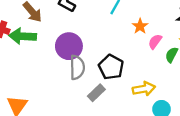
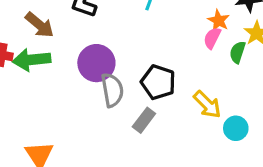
orange star: (140, 26) -> (219, 20), moved
yellow arrow: (144, 89) -> (207, 104), turned 65

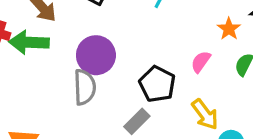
pink semicircle: (212, 38) -> (201, 62), moved
gray semicircle: (112, 90) -> (85, 87), moved

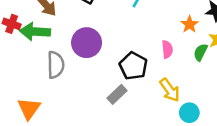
pink semicircle: (201, 62) -> (167, 49), turned 138
gray semicircle: (85, 87) -> (56, 65), moved

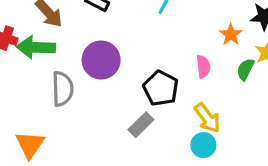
cyan circle: (189, 113) -> (203, 145), moved

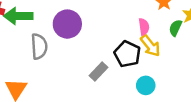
black pentagon: (161, 88) -> (127, 54), moved
yellow arrow: (207, 118) -> (150, 46), moved

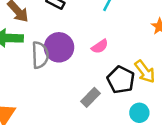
pink semicircle: (144, 27) -> (100, 46), moved, turned 63
gray semicircle: (39, 46) -> (40, 55), moved

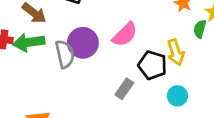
pink semicircle: (100, 46) -> (125, 35), size x1.5
yellow arrow: (145, 72) -> (176, 52), turned 30

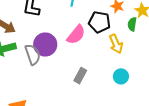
black pentagon: (152, 65) -> (99, 22), moved

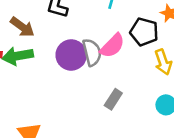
gray semicircle: (33, 55) -> (92, 52), moved

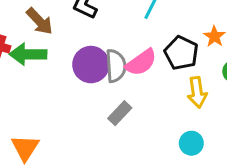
gray rectangle: (113, 99) -> (120, 113), moved

